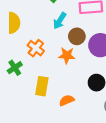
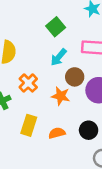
orange semicircle: (67, 100) -> (57, 133), moved

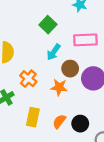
black circle: (89, 130) -> (80, 124), moved
orange semicircle: (57, 133) -> (59, 121), turned -32

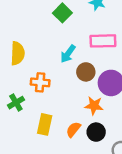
green square: (48, 25) -> (62, 13), moved
orange cross: (28, 79) -> (40, 82), turned -35
orange star: (59, 87) -> (94, 106), moved

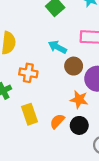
cyan arrow: (68, 54) -> (58, 47), turned 78
yellow rectangle: (45, 124) -> (30, 114), turned -36

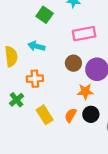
cyan arrow: (58, 47) -> (36, 46), moved

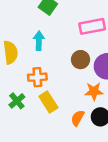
cyan arrow: (36, 46) -> (39, 41), turned 77
yellow rectangle: (45, 115) -> (48, 102), moved

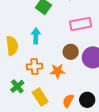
orange star: (94, 91) -> (57, 71), moved
yellow rectangle: (48, 102) -> (40, 97), moved

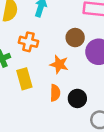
orange star: (57, 71) -> (59, 64), moved
orange semicircle: (68, 101) -> (55, 93), turned 136

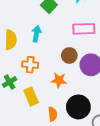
orange semicircle: (55, 93) -> (53, 114), moved
black circle: (77, 98) -> (78, 107), size x1.5

